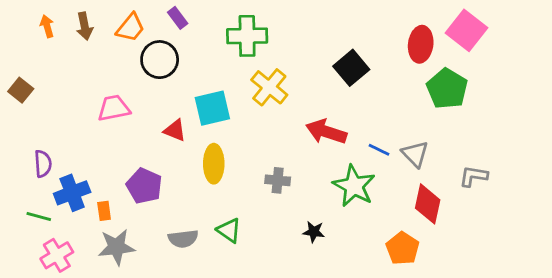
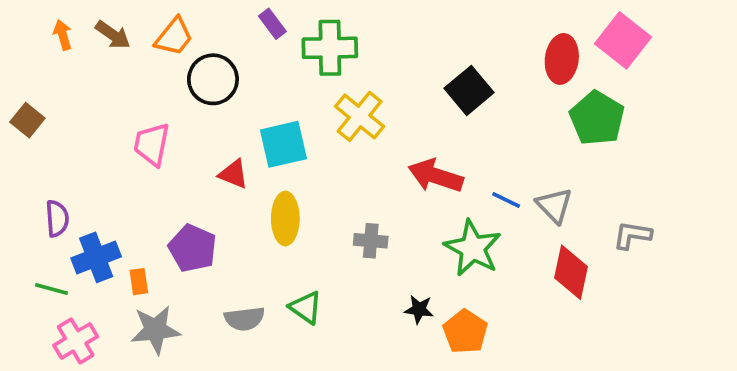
purple rectangle: (178, 18) -> (272, 24), moved
brown arrow: (85, 26) -> (113, 35), turned -44
pink trapezoid: (114, 108) -> (152, 144), turned -68
orange pentagon: (403, 248) -> (465, 332), moved

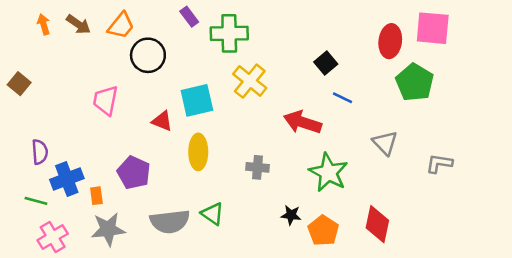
pink square: (623, 40) -> (433, 28), turned -33
black square: (469, 90) -> (326, 63), size x0.7
blue line: (506, 200) -> (343, 98), moved
red diamond: (571, 272) -> (377, 224), moved
gray semicircle: (245, 319) -> (170, 221), size x1.4

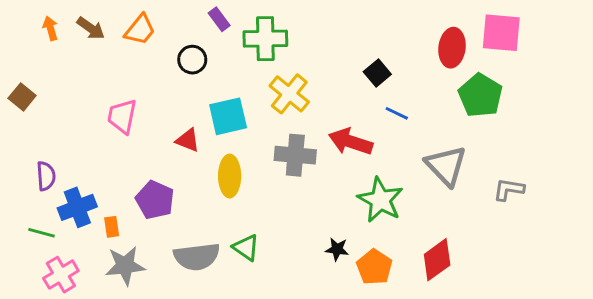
black circle: (148, 55) -> (192, 60), moved, size x0.7
gray triangle: (385, 143) -> (446, 166), size x1.4
gray cross: (258, 167) -> (295, 155), moved, size x1.5
red diamond: (377, 224) -> (437, 260), turned 42

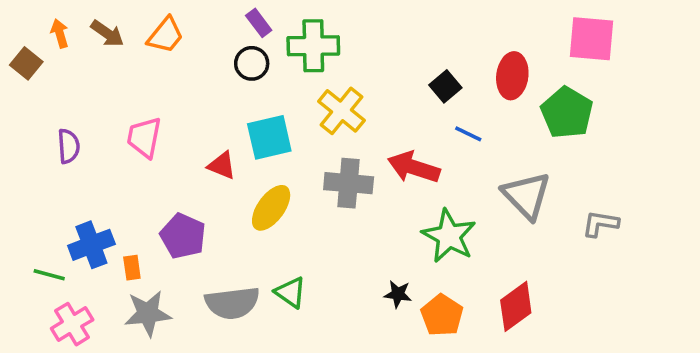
red ellipse: (452, 48) -> (512, 76), moved
black circle: (192, 60) -> (252, 63), moved
brown square: (22, 97) -> (26, 63), moved
purple semicircle: (46, 176) -> (69, 146), moved
yellow ellipse: (230, 176) -> (271, 208), turned 36

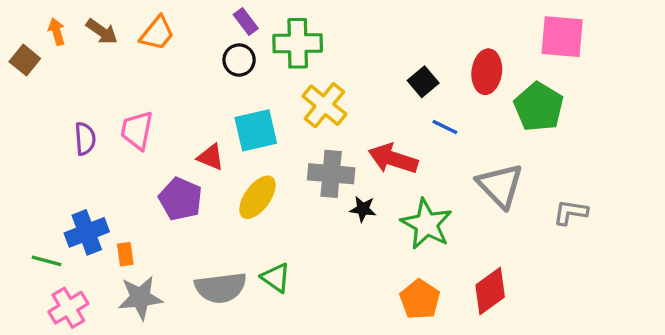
purple semicircle: (69, 146) -> (85, 139), moved
purple pentagon: (183, 236) -> (180, 199), moved
black star: (398, 294) -> (363, 209), moved

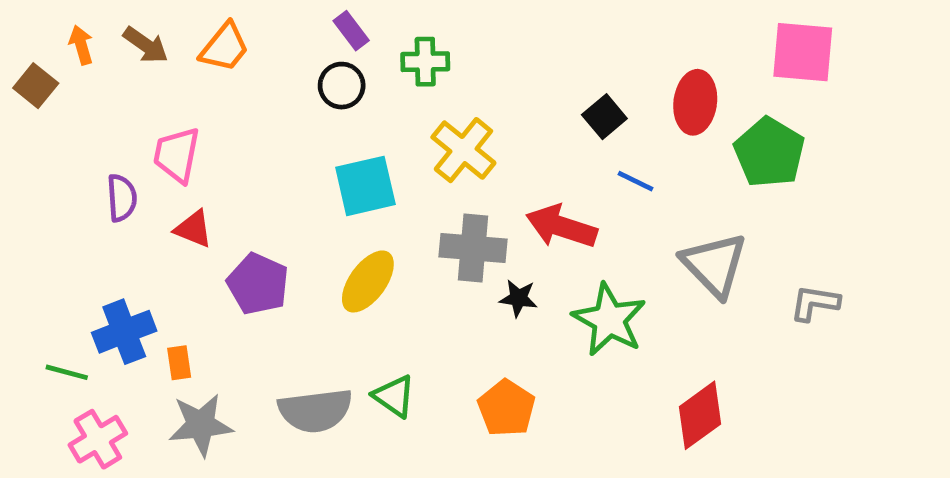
green cross: (298, 43) -> (425, 62), size x0.7
pink trapezoid: (137, 130) -> (177, 155), moved
red triangle: (211, 157) -> (193, 229), moved
orange pentagon: (420, 299) -> (506, 408), moved

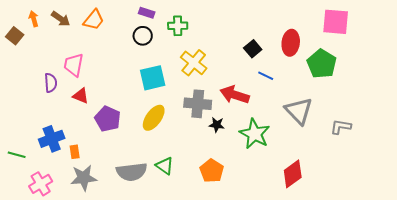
purple rectangle: (351, 31) -> (147, 13), turned -35
green line: (67, 372) -> (17, 155), moved

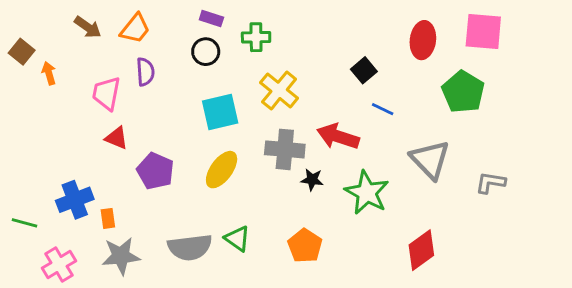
orange arrow: (34, 19) -> (49, 73), moved
red ellipse: (291, 43) -> (423, 40), moved
purple semicircle: (51, 83) -> (145, 72), moved

